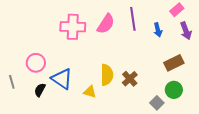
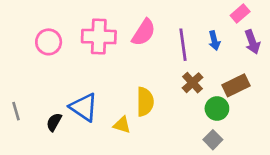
purple line: (133, 19) -> (183, 45), moved
pink circle: (36, 63) -> (49, 42), moved
brown cross: (130, 79) -> (193, 83), moved
green circle: (174, 90) -> (217, 109), moved

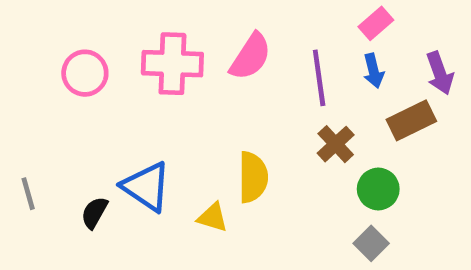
pink rectangle: (240, 13) -> (376, 23), moved
brown rectangle: (236, 85) -> (411, 120), moved

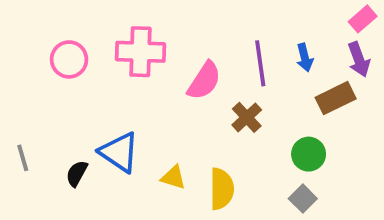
pink rectangle: (376, 23) -> (363, 19), moved
pink semicircle: (250, 57) -> (204, 81), moved
brown cross: (336, 144) -> (247, 117), moved
yellow semicircle: (253, 177) -> (222, 189), moved

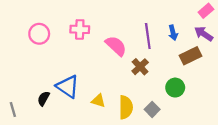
pink cross: (141, 52) -> (80, 29), size x0.7
purple arrow: (359, 59) -> (204, 34), turned 144
pink semicircle: (204, 81) -> (116, 46), turned -80
gray line: (23, 158) -> (13, 109), moved
gray square: (303, 199) -> (152, 109), moved

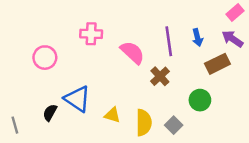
pink circle: (39, 34) -> (45, 58), moved

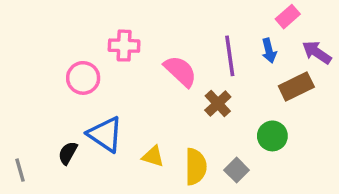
pink rectangle: (235, 13) -> (288, 17), moved
pink circle: (45, 58) -> (83, 78), moved

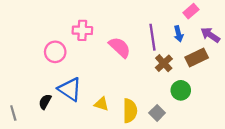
brown cross: (218, 104) -> (164, 63), moved

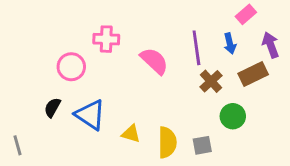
purple arrow: (210, 35) -> (271, 45), turned 36
black semicircle: (45, 102) -> (52, 107), moved
gray square: (157, 113) -> (202, 145), turned 35

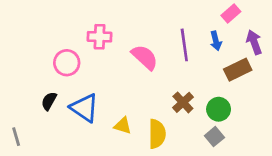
brown cross: (211, 81) -> (183, 102), moved
gray square: (202, 145) -> (214, 137), moved, turned -30

